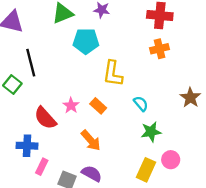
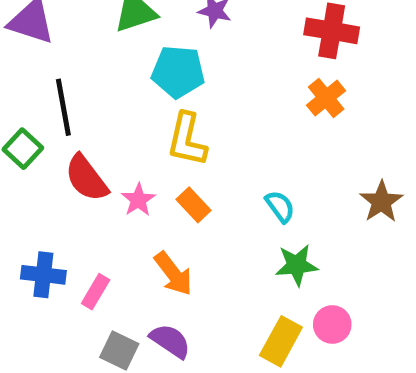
orange cross: (159, 49) -> (326, 98), turned -30
yellow L-shape: (113, 74) -> (187, 140), moved
red semicircle: (45, 118) -> (86, 178), moved
pink rectangle: (42, 167) -> (96, 292), moved

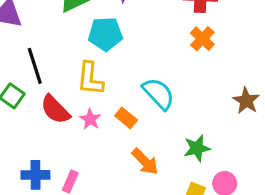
yellow L-shape: (187, 140) -> (90, 79), moved
cyan semicircle: (280, 207) -> (158, 94), moved, size x1.6
orange arrow: (173, 274) -> (145, 162), moved

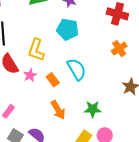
cyan pentagon: (105, 34) -> (68, 29), moved
orange cross: (202, 39) -> (119, 49), moved

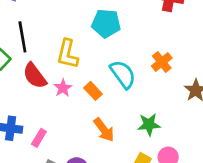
orange cross: (119, 49) -> (162, 62), moved

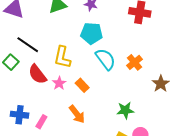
black line: (22, 37) -> (28, 45), turned -45
cyan semicircle: (123, 74) -> (105, 59), moved
orange arrow: (104, 130) -> (77, 114), moved

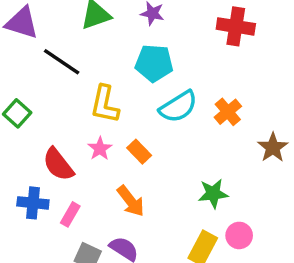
black line: (28, 45) -> (62, 62), moved
cyan semicircle: (105, 59) -> (178, 107), turned 95
red semicircle: (37, 74) -> (58, 164), moved

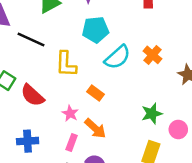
pink star: (100, 149) -> (70, 113), moved
red semicircle: (58, 164) -> (32, 95), moved
pink rectangle: (70, 214) -> (72, 143), moved
pink circle: (239, 235) -> (178, 129), moved

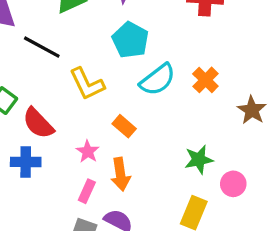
cyan pentagon: (96, 30) -> (130, 40), turned 30
yellow L-shape: (66, 64) -> (87, 84), turned -32
orange arrow: (95, 128) -> (120, 174), turned 35
blue cross: (28, 141) -> (26, 162), moved

